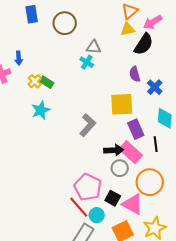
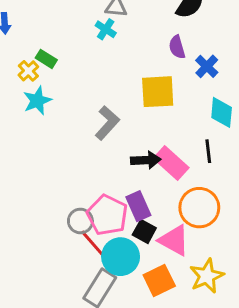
yellow cross: (35, 81) -> (28, 71), moved
purple rectangle: (136, 129) -> (138, 206), moved
gray circle: (120, 168) -> (80, 221), moved
cyan circle: (97, 215) -> (121, 257), size x1.6

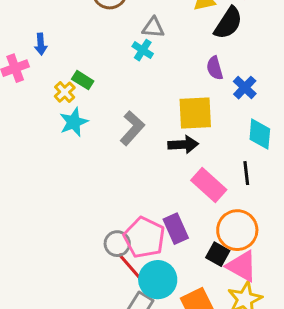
gray L-shape: (107, 123) -> (132, 128), moved
black arrow: (146, 160) -> (183, 145), moved
black square: (144, 231) -> (218, 254), moved
pink triangle: (174, 240) -> (242, 266), moved

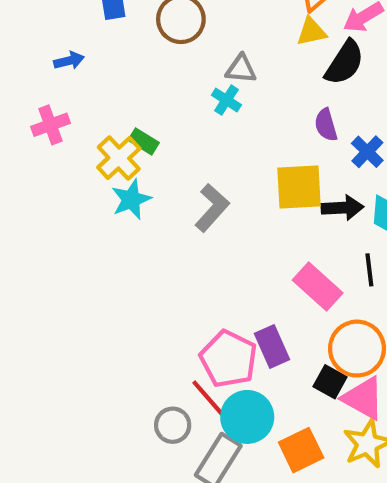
blue arrow: (41, 44) -> (69, 61), moved, turned -100
yellow cross: (65, 92) -> (119, 158), size x1.5
black arrow: (183, 145) -> (342, 208), moved
gray circle: (117, 244) -> (173, 425), moved

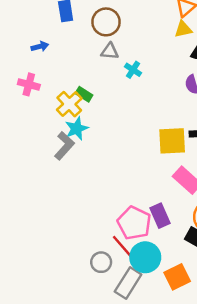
gray triangle: (241, 69) -> (110, 51), moved
pink cross: (50, 125) -> (29, 84), turned 35
yellow square: (299, 187) -> (172, 141), moved
gray L-shape: (212, 208) -> (64, 146), moved

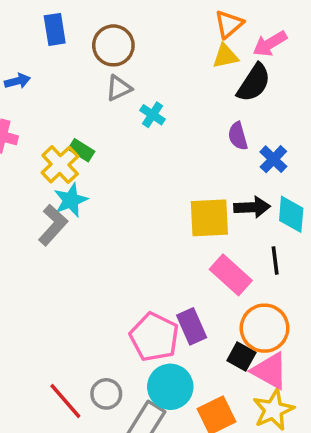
gray triangle: (110, 51) -> (119, 88), turned -30
red line: (123, 247) -> (65, 401), moved

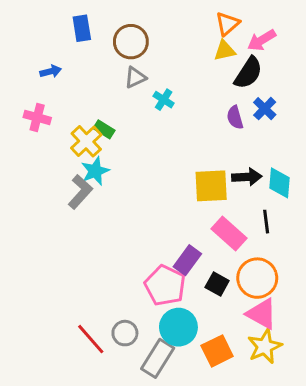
blue cross: (273, 159) -> (265, 109), moved
purple rectangle: (192, 326) -> (187, 260), moved, turned 60
black square: (241, 357) -> (217, 284), moved

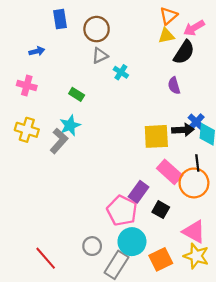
blue cross: (265, 109) -> (196, 122), moved
yellow cross: (86, 141) -> (27, 130), moved, turned -30
orange circle: (257, 278) -> (194, 183), moved
red line: (91, 339) -> (46, 258), moved
yellow star: (265, 346) -> (196, 256), turned -30

